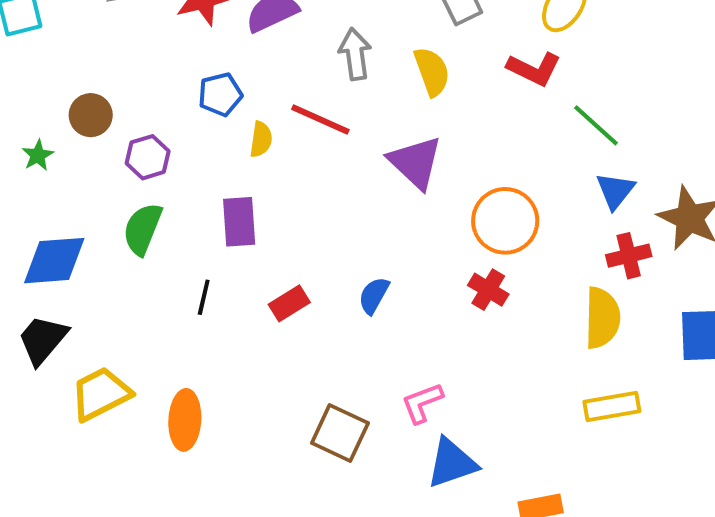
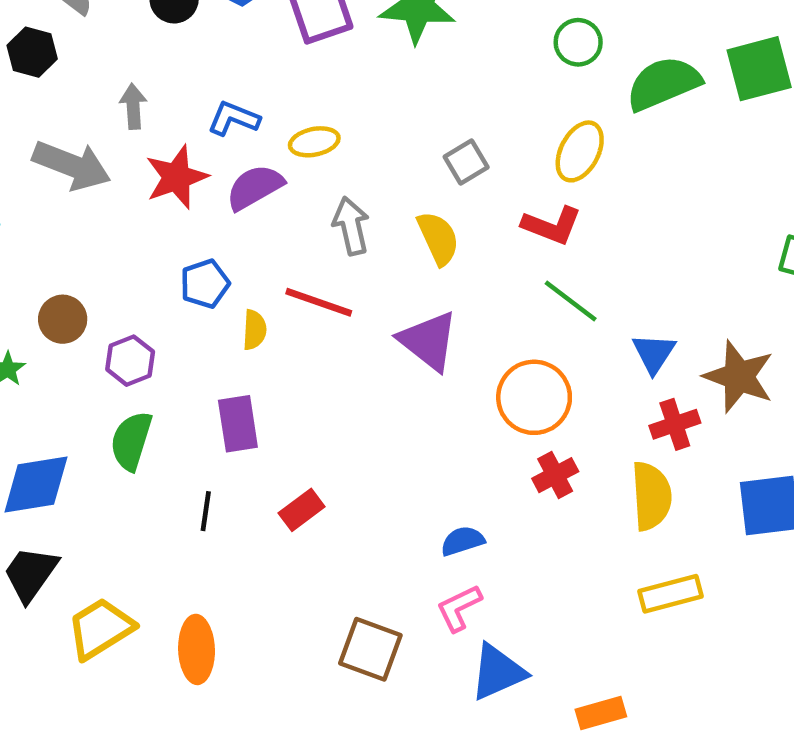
green line: (596, 125) -> (571, 301), moved
red cross: (488, 290) -> (555, 475), moved, turned 36
blue semicircle: (374, 295) -> (462, 541), moved, turned 48

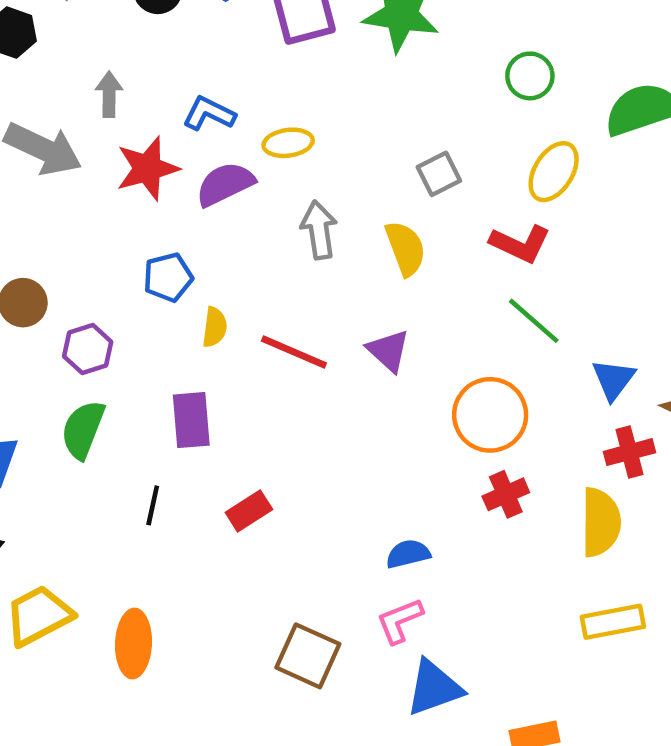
green circle: (578, 42) -> (530, 76), moved
red line: (319, 302) -> (294, 352), moved
purple triangle: (428, 341) -> (388, 351), size x0.7

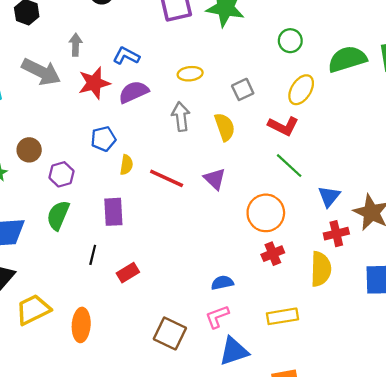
yellow ellipse: (288, 143) -> (190, 74), moved
red rectangle: (249, 511) -> (128, 273), moved
yellow rectangle: (613, 622) -> (283, 316), moved

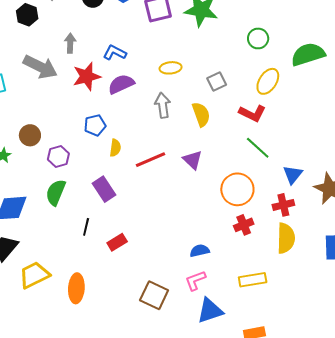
red line: (167, 178) -> (150, 160), turned -48
purple rectangle: (113, 212) -> (104, 189), turned -30
red cross: (336, 234) -> (283, 205), moved

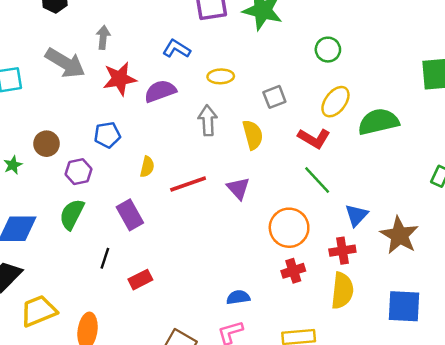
blue L-shape: (115, 53) -> (176, 49), moved
green semicircle: (308, 54) -> (378, 122), moved
blue pentagon: (95, 125) -> (107, 135), moved

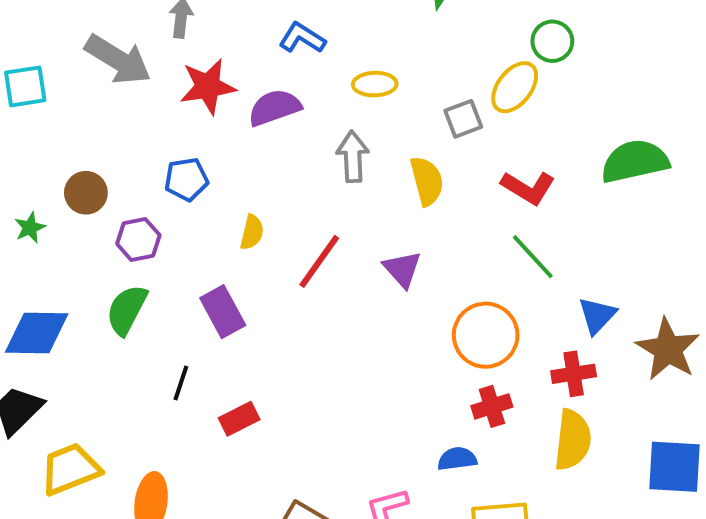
yellow ellipse: (335, 102) -> (515, 87), moved
red line: (188, 184) -> (319, 261), turned -36
blue semicircle: (238, 297) -> (457, 459), moved

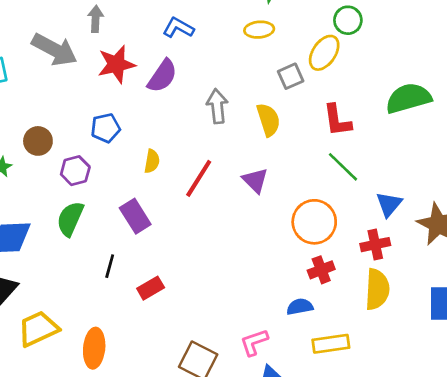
yellow ellipse: (375, 84) -> (259, 30), moved
purple semicircle: (275, 108) -> (162, 76), turned 147
red L-shape: (528, 188) -> (337, 120), turned 54

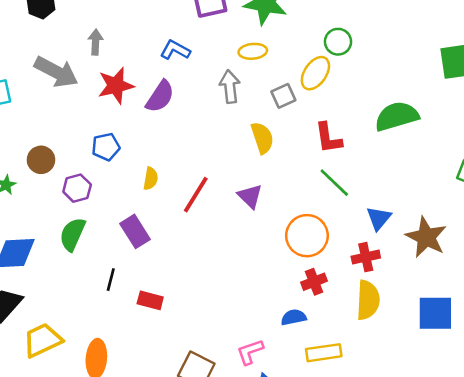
gray arrow: (217, 106) -> (230, 87), moved
red rectangle: (151, 288) -> (150, 300), turned 45

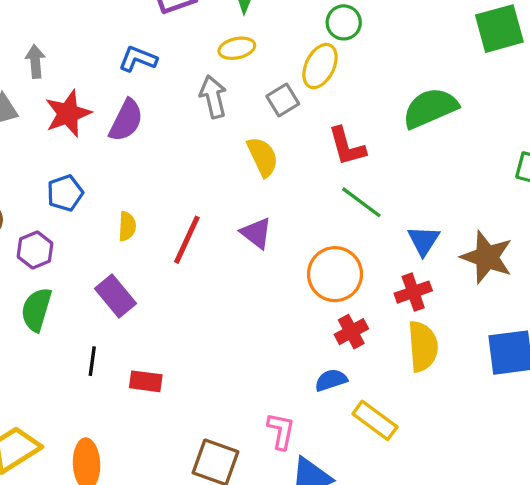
pink L-shape: (250, 352) -> (281, 431), turned 128
yellow rectangle: (324, 353) -> (375, 420), turned 52

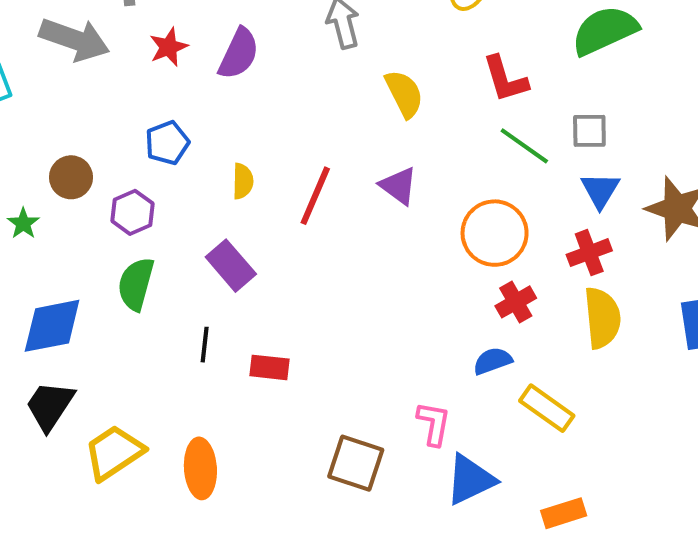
gray square: (283, 100) -> (589, 131), moved, turned 32
red star: (68, 114) -> (169, 47), size x0.7

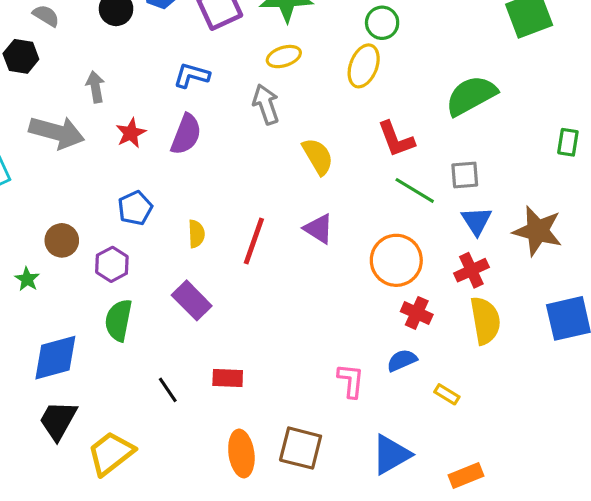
red cross: (516, 302) -> (417, 313), turned -32
black line: (205, 345) -> (168, 390), moved, turned -36
yellow rectangle: (547, 408) -> (447, 394), size x0.6
pink L-shape: (434, 424) -> (351, 381), moved
orange ellipse: (200, 468) -> (241, 453), moved

